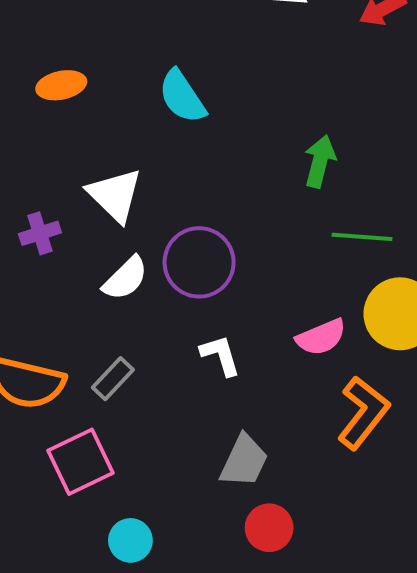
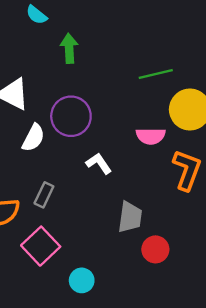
cyan semicircle: (182, 97) -> (37, 15), moved, size x0.7
green arrow: (320, 161) -> (69, 48), moved
pink semicircle: (321, 337) -> (151, 136), turned 40

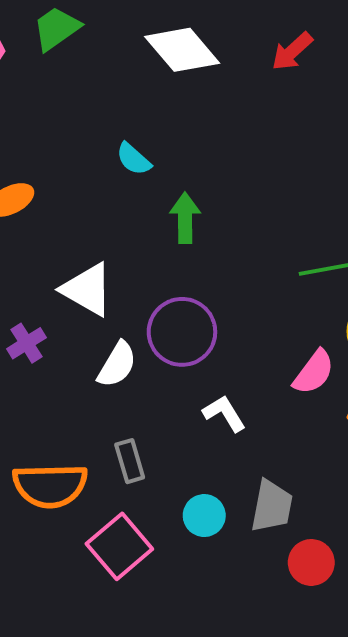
pink semicircle: (151, 136) -> (314, 372), turned -56
gray rectangle: (44, 195) -> (130, 461), turned -45
cyan circle: (82, 280) -> (204, 516), moved

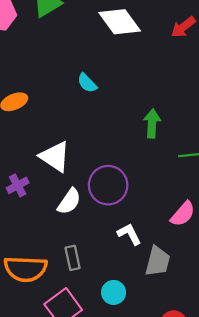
green arrow: (185, 218) -> (152, 123), moved
gray trapezoid: (272, 506) -> (158, 261), moved

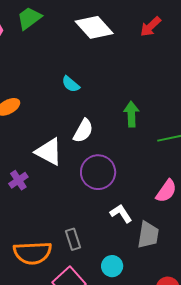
white semicircle: (69, 201) -> (83, 131), moved

